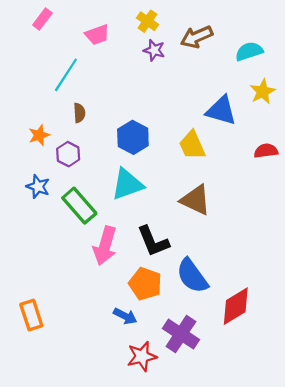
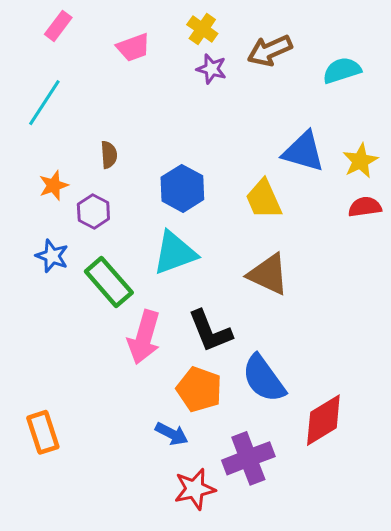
cyan line: (66, 75) -> (44, 103), moved
yellow star: (263, 92) -> (360, 161), moved
purple cross: (181, 334) -> (248, 458), turned 36

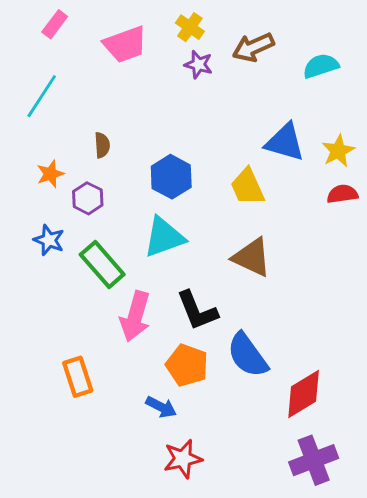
pink trapezoid: (133, 47) -> (125, 44), size x1.4
orange rectangle: (43, 432) -> (78, 377), moved
purple cross: (248, 458) -> (314, 460), moved

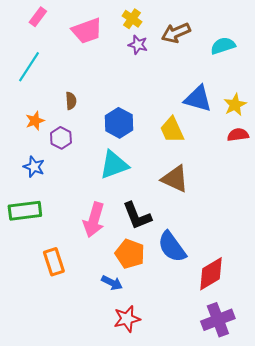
green rectangle: (102, 264) -> (25, 211), moved, turned -56

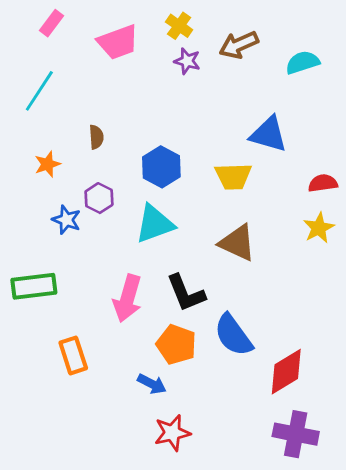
yellow star: (235, 105) -> (319, 228), moved
yellow trapezoid: (172, 130) -> (233, 176), turned -68
purple hexagon: (61, 138) -> (99, 198), moved
blue star: (34, 167) -> (66, 220), moved
purple cross: (218, 320) -> (296, 434), turned 32

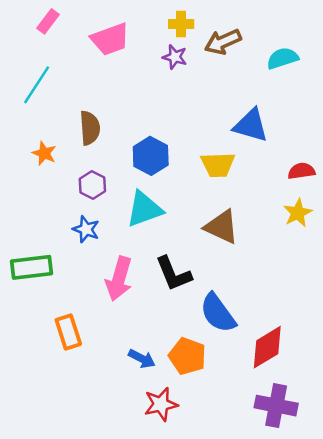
yellow cross: (179, 26) -> (181, 24), moved, turned -35
brown semicircle: (96, 137) -> (90, 128), size x1.5
orange star: (47, 164) -> (44, 153), turned -30
blue star: (66, 220) -> (86, 229), moved
orange pentagon: (176, 345) -> (187, 356), moved

